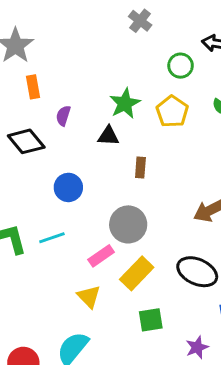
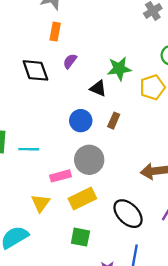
blue circle: (68, 187) -> (81, 121), moved

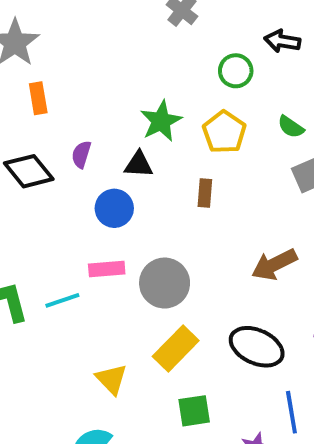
purple semicircle: (70, 61) -> (81, 154), moved
blue circle: (81, 121) -> (114, 208), moved
brown rectangle: (114, 121) -> (205, 193), moved
pink rectangle: (61, 176) -> (107, 269), moved, turned 30

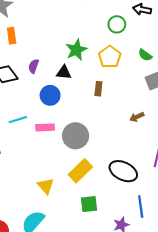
brown arrow: (274, 264) -> (137, 117), moved, size x0.6
cyan line: (62, 300) -> (18, 120), moved

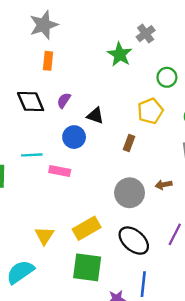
green star: (76, 50) -> (120, 54), moved, turned -30
gray circle: (76, 136) -> (130, 193), moved
green square: (89, 204) -> (87, 267), size x1.5

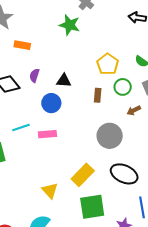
orange rectangle: (48, 61) -> (22, 45), moved, turned -70
green circle: (167, 77) -> (123, 87), moved
brown arrow: (164, 185) -> (134, 110), moved

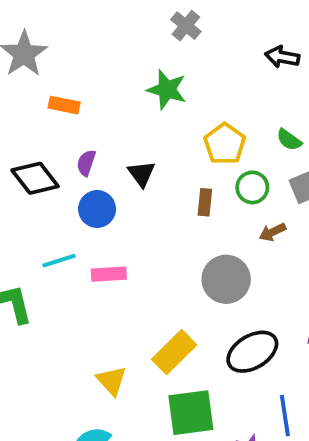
green star: (70, 25) -> (167, 90), moved
black triangle: (64, 81) -> (141, 174), turned 49
blue circle: (51, 103) -> (97, 209), moved
black ellipse: (124, 174) -> (252, 352), turned -56

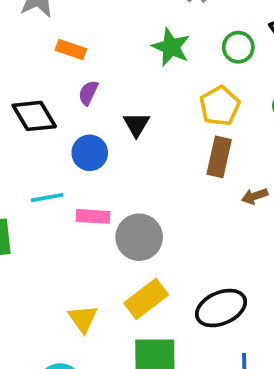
purple semicircle: (86, 163) -> (88, 93), moved
green circle: (252, 187) -> (238, 47), moved
brown rectangle: (205, 202) -> (219, 157), moved, size x1.5
gray circle: (226, 279) -> (139, 237), moved

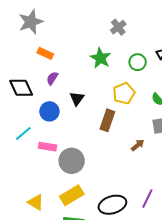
brown rectangle: (219, 157) -> (107, 120), moved
brown arrow: (255, 196) -> (138, 145), turned 152
cyan line: (47, 198) -> (23, 133), turned -36
yellow triangle: (83, 319) -> (36, 202), turned -30

